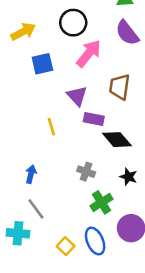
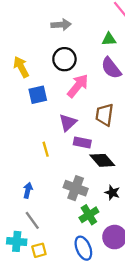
yellow arrow: (23, 32) -> (21, 67), turned -90
purple triangle: (77, 96) -> (68, 123), turned 30
gray cross: (86, 172) -> (76, 188), size x1.5
yellow square: (66, 246) -> (39, 250), moved, turned 32

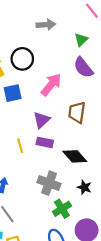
gray arrow: (61, 25) -> (46, 25), moved
green triangle: (109, 39) -> (81, 40), turned -40
black circle: (64, 59) -> (22, 59), moved
purple rectangle: (82, 143) -> (45, 142), moved

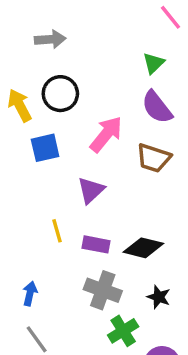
gray arrow: (46, 25) -> (50, 39), moved
brown trapezoid: (77, 112) -> (154, 158), moved, turned -80
purple rectangle: (45, 142) -> (96, 244), moved
black diamond: (75, 156) -> (143, 248), turned -35

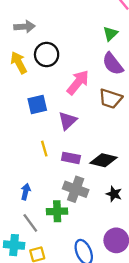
gray arrow: (50, 39) -> (24, 27), moved
blue square: (45, 148) -> (37, 104), moved
green cross: (123, 331) -> (57, 211), moved, turned 30

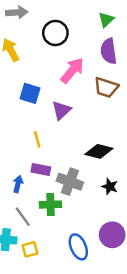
black circle: (47, 55) -> (55, 33), moved
purple semicircle: (113, 64) -> (109, 51), turned 30
blue square: (37, 104) -> (30, 93), turned 30
purple rectangle: (71, 158) -> (41, 170), moved

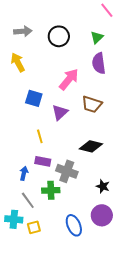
black circle: (55, 33) -> (59, 36), moved
brown trapezoid: (106, 87) -> (92, 104), moved
black star: (110, 186) -> (103, 186), moved

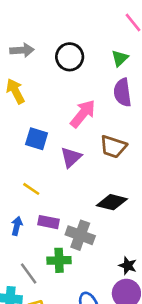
yellow line: (40, 136) -> (31, 189), moved, turned -40
blue arrow: (24, 173) -> (17, 226), moved
black star: (103, 186) -> (128, 266), moved

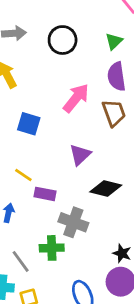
brown trapezoid: (113, 147) -> (114, 113), moved, turned -128
purple triangle: (71, 157) -> (80, 155), moved
purple rectangle: (48, 222) -> (45, 194), moved

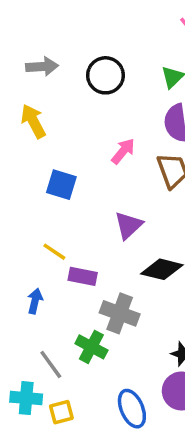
pink arrow: (76, 98) -> (123, 151), size x0.7
green cross: (52, 248) -> (91, 347), turned 30

